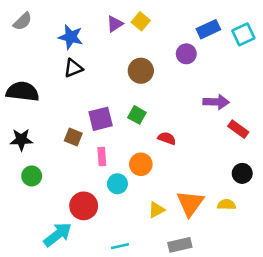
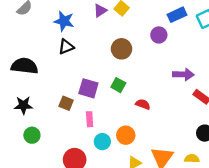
purple square: (101, 119) -> (88, 88), turned 30
orange circle: (141, 164) -> (126, 135), moved

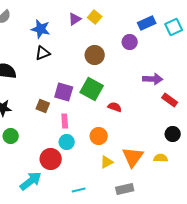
green square: (118, 85) -> (92, 89), size x1.6
cyan circle: (102, 142) -> (67, 142), moved

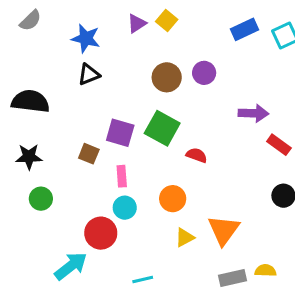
purple circle: (130, 42) -> (204, 73), moved
yellow semicircle: (161, 158) -> (265, 271), moved
gray rectangle: (125, 189) -> (233, 278), moved

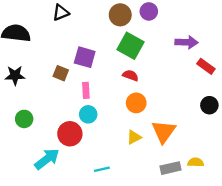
green square: (162, 128) -> (130, 46), moved
red semicircle: (197, 155) -> (130, 75), moved
green circle: (41, 199) -> (24, 119), moved
orange circle: (173, 199) -> (136, 103), moved

